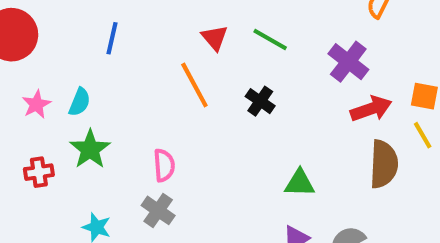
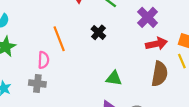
orange line: (194, 85) -> (59, 39), moved
gray cross: (158, 210) -> (37, 83), turned -35

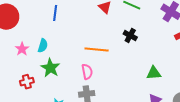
orange line: (59, 39) -> (97, 49), turned -50

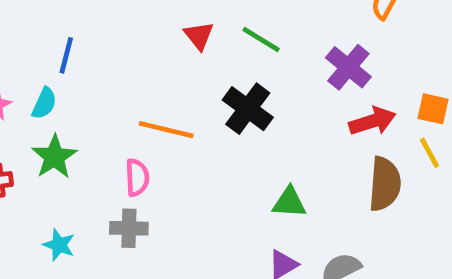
blue line: (55, 13) -> (66, 55), moved
black cross: (130, 35) -> (248, 109), size x1.5

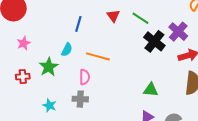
blue line: (66, 55) -> (78, 24), moved
cyan semicircle: (44, 103) -> (67, 50), moved
black cross: (248, 109) -> (154, 41), moved

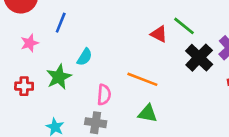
red triangle: (113, 16) -> (159, 34), moved, turned -32
blue line: (78, 24) -> (61, 23), moved
orange line: (98, 56) -> (142, 79), moved
green triangle: (151, 90) -> (148, 113), moved

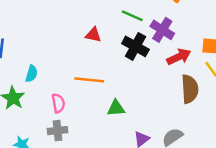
green line: (184, 26) -> (132, 16), moved
green triangle: (148, 113) -> (116, 108), moved

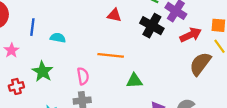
cyan semicircle: (32, 74) -> (58, 38), moved, turned -96
brown semicircle: (190, 89) -> (200, 64), turned -140

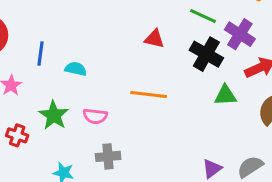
pink semicircle: (83, 76) -> (95, 116), moved, turned 105
green triangle: (134, 81) -> (225, 95), moved
red cross: (16, 86) -> (17, 135), turned 32

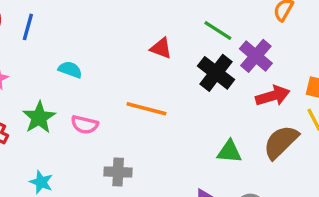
blue line: (41, 54) -> (28, 27), moved
green triangle: (225, 95) -> (229, 152), moved
gray cross: (108, 156) -> (118, 172), moved

